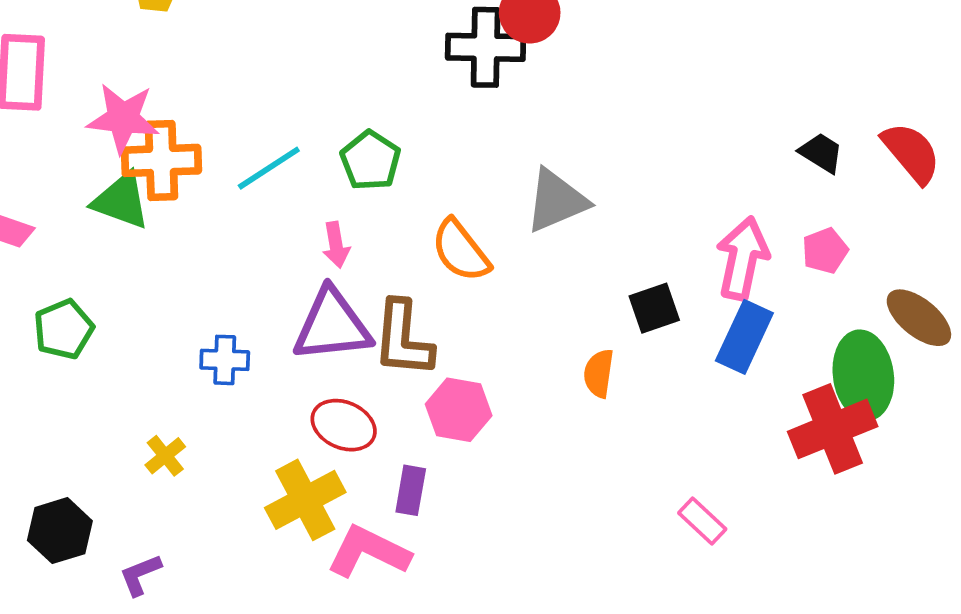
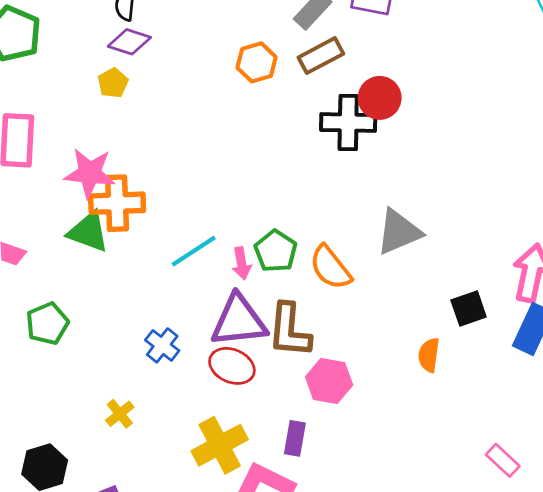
green pentagon: (370, 160) -> (276, 251), moved
cyan line: (269, 168) -> (194, 251), moved
blue cross: (225, 360) -> (162, 345), turned 36
red ellipse: (344, 425) -> (232, 366), moved

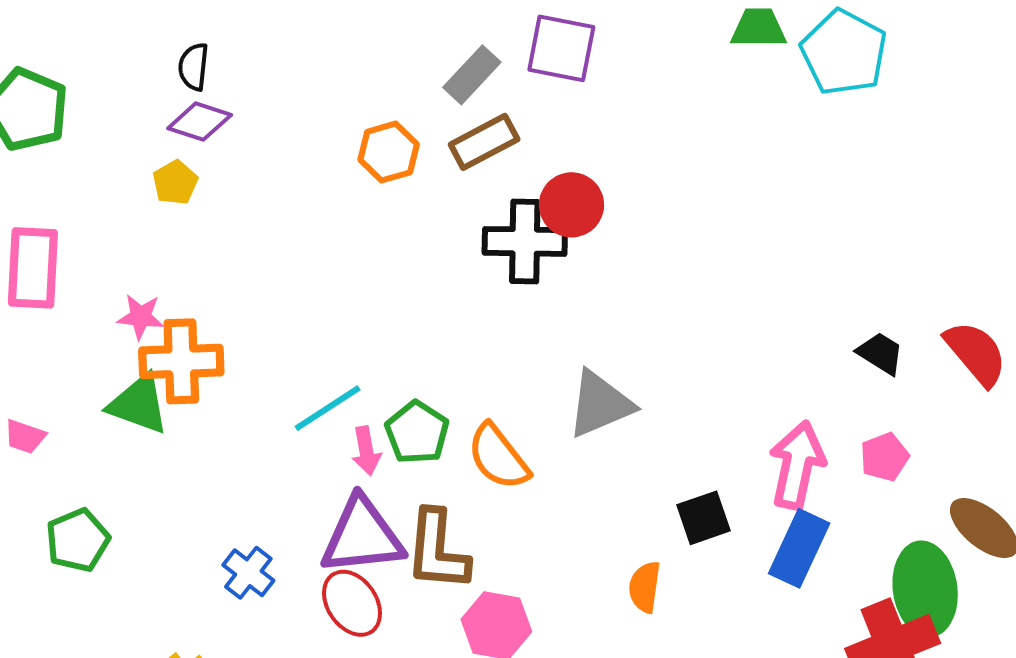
pink star: (90, 173) -> (141, 317), size x0.6
cyan line: (194, 251) -> (328, 408), moved
red ellipse: (232, 366) -> (352, 603), turned 33

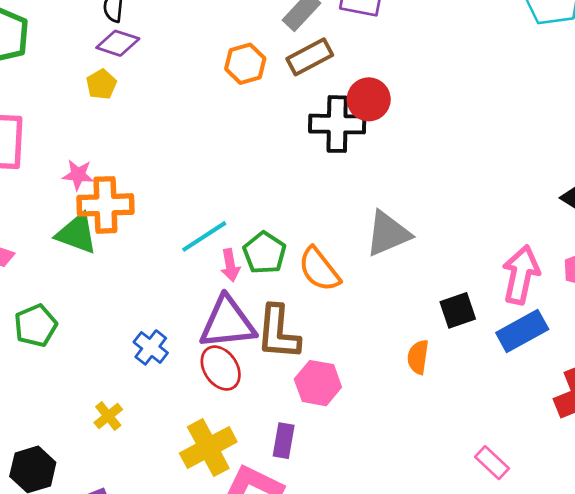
blue rectangle: (799, 548) -> (522, 331), turned 36

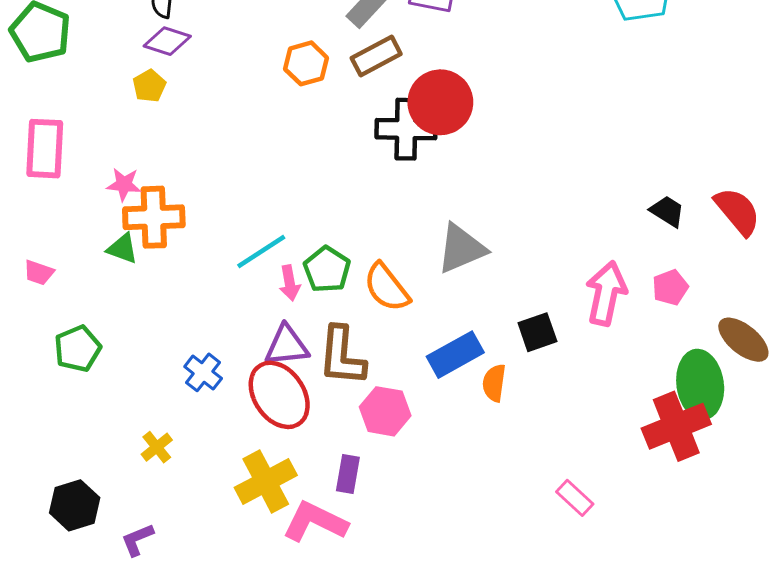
red circle: (369, 99) -> (440, 102), size x1.4
green triangle: (77, 234) -> (122, 249), size x0.7
purple triangle: (227, 323) -> (287, 346), size x0.7
blue rectangle: (522, 331) -> (455, 355), moved
red ellipse: (221, 368) -> (279, 395), size x1.4

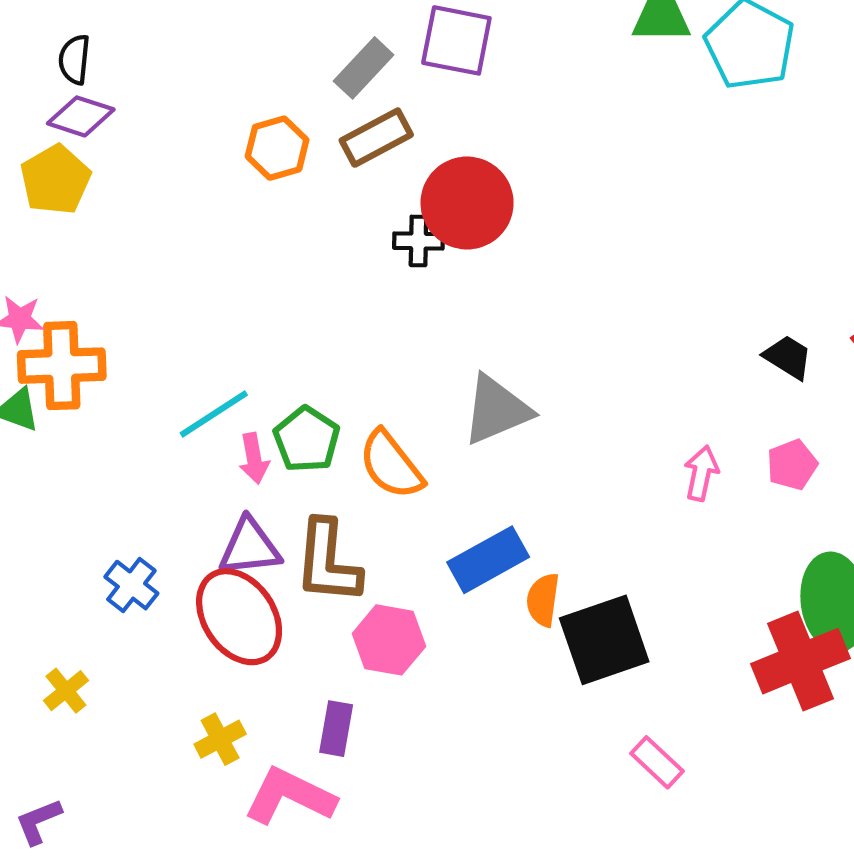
yellow pentagon: (149, 86) -> (55, 180), size x1.5
black cross: (406, 129) -> (418, 241), size x0.6
pink arrow: (606, 293) -> (701, 473), size x0.6
black square: (537, 332) -> (604, 640), moved, size x1.6
yellow cross: (266, 481) -> (220, 739), size x0.6

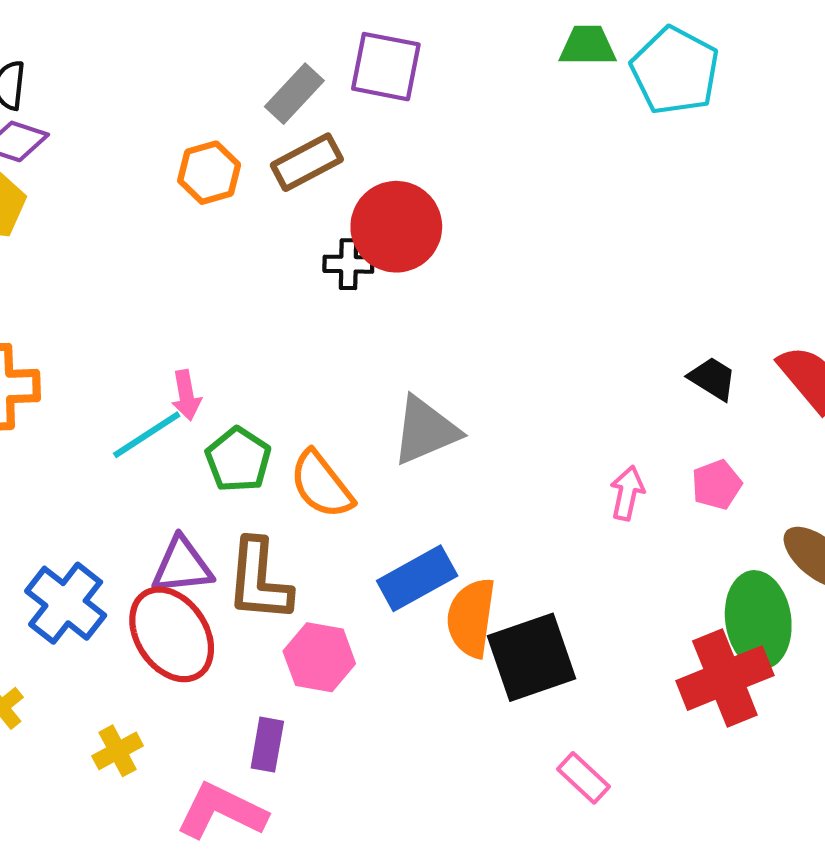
pink arrow: (254, 458) -> (186, 395), moved
blue cross: (131, 585) -> (66, 603), size x1.5
orange semicircle: (543, 600) -> (471, 618), size x1.5
yellow cross: (220, 739) -> (118, 751), moved

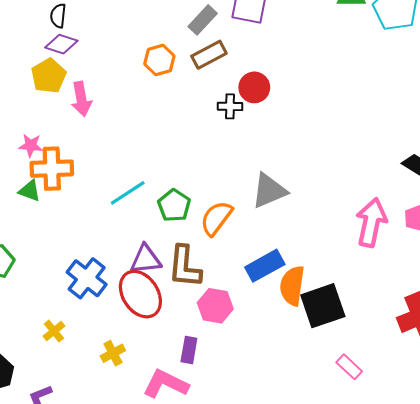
red circle: (396, 227) -> (254, 87), size x0.7
pink arrow: (186, 395) -> (81, 99), moved, size x1.4
orange semicircle: (321, 485) -> (216, 218), turned 75
pink arrow: (627, 493) -> (371, 222), size x1.8

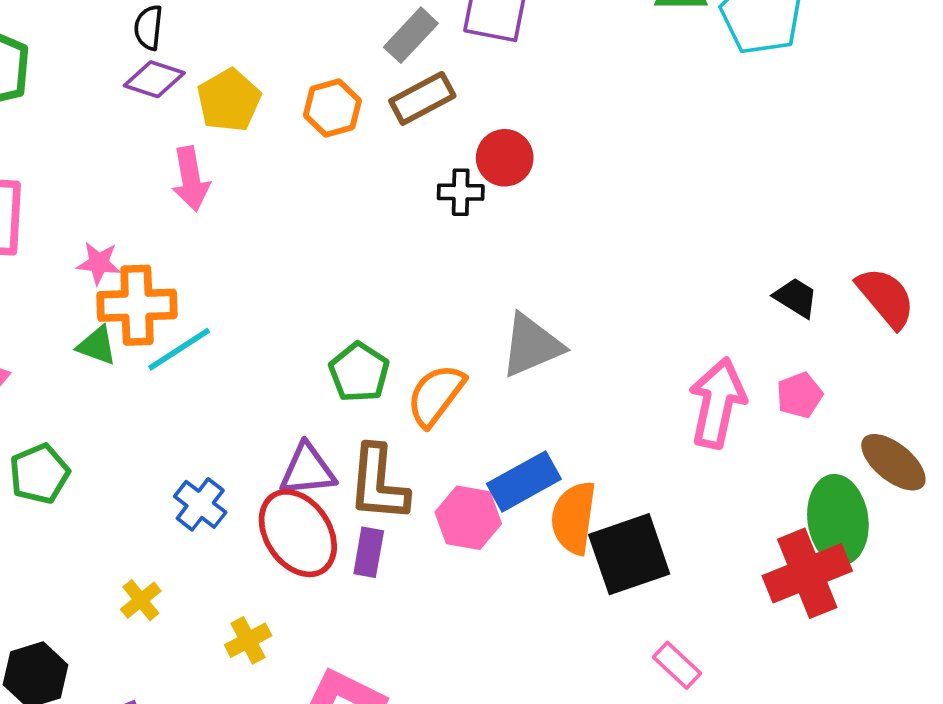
yellow pentagon: (49, 76) -> (229, 100), moved
cyan line: (128, 193) -> (179, 349), moved
blue cross: (87, 278) -> (200, 504), size x0.7
pink hexagon: (215, 306) -> (468, 518), moved
purple rectangle: (189, 350) -> (369, 552), moved

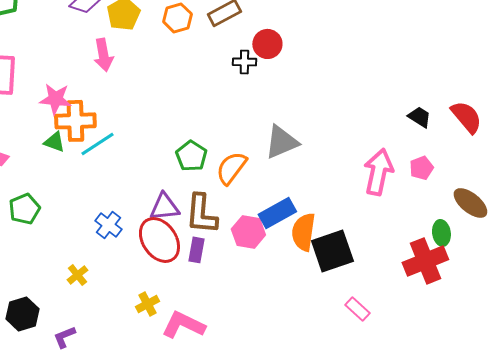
pink star: (99, 263) -> (55, 99), size x1.4
green ellipse: (838, 520) -> (441, 233), size x0.6
yellow cross: (248, 640) -> (147, 304), moved

